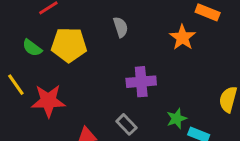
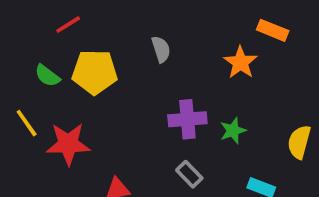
green star: (177, 119) -> (233, 131), moved
gray rectangle: (126, 124) -> (189, 174), moved

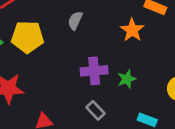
gray semicircle: (161, 49) -> (75, 21), turned -138

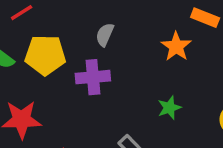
purple cross: (94, 71) -> (93, 77), moved

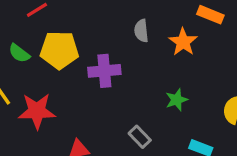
gray semicircle: (105, 35) -> (141, 31), moved, turned -30

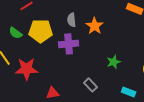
gray semicircle: (141, 31) -> (72, 20), moved
orange star: (183, 42) -> (95, 26), moved

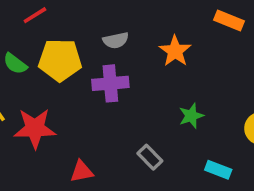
gray semicircle: (72, 20) -> (116, 40), turned -96
orange star: (95, 26) -> (175, 51), moved

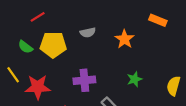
purple cross: (110, 83) -> (84, 80), moved

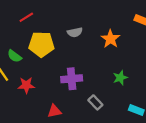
green semicircle: (25, 47) -> (14, 56), moved
red star: (38, 87) -> (26, 85), size x0.7

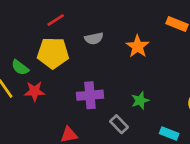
red line: (26, 17) -> (56, 20), moved
green star: (120, 78) -> (140, 100), moved
red star: (26, 85) -> (35, 91), moved

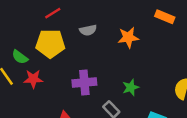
orange star: (137, 46) -> (128, 37), turned 30

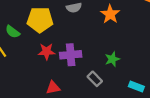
orange star: (128, 37) -> (110, 14), turned -30
red star: (33, 79) -> (47, 51), moved

